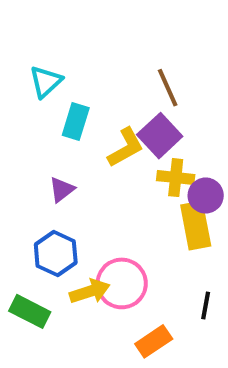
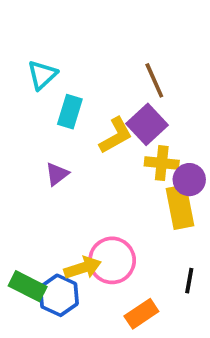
blue hexagon: (56, 253) -> (59, 295), moved

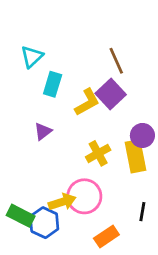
yellow cross: (162, 163) -> (98, 153), moved, turned -35

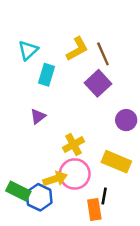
yellow L-shape: (87, 102) -> (77, 49), moved
yellow cross: (98, 153) -> (73, 145), moved
yellow rectangle: (136, 156) -> (116, 162), moved, turned -56
black line: (142, 212) -> (104, 196), moved
orange rectangle: (106, 236) -> (94, 209), turned -65

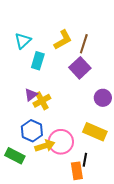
brown line: (103, 54) -> (84, 44), turned 42
yellow cross: (73, 145) -> (42, 101), moved
blue hexagon: (39, 197) -> (32, 131), moved

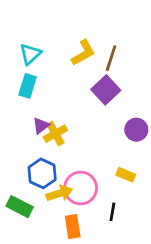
cyan rectangle: (38, 61) -> (28, 86), moved
yellow rectangle: (95, 132) -> (126, 175), size x0.6
orange rectangle: (77, 171) -> (73, 226), moved

